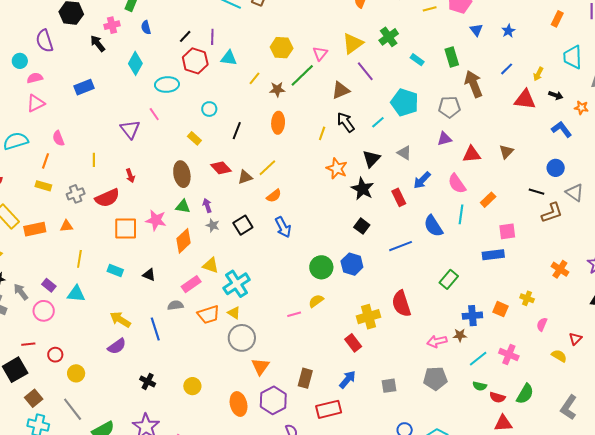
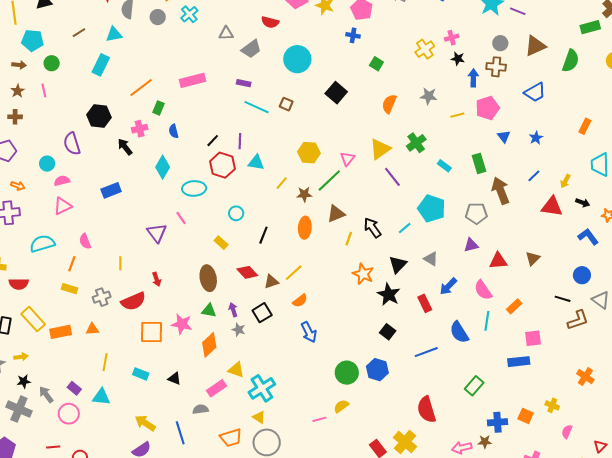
brown triangle: (341, 90) -> (336, 214), moved
black square: (243, 225) -> (262, 313), moved
orange trapezoid: (208, 315) -> (231, 438), moved
yellow cross: (368, 317) -> (405, 442), moved, turned -35

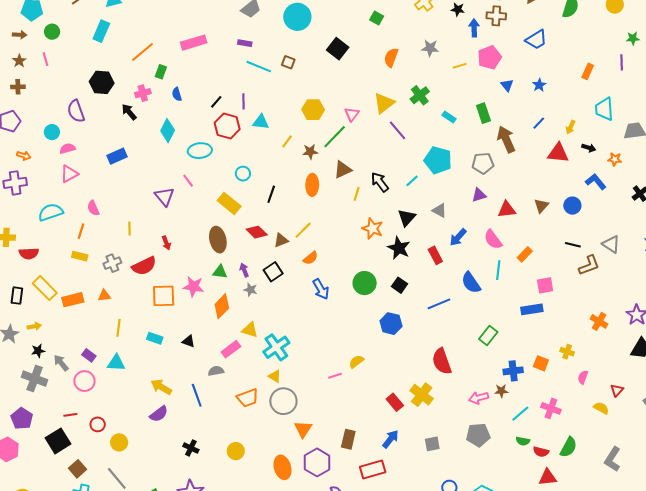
yellow rectangle: (221, 243) -> (229, 203), size x1.6
blue circle: (582, 275) -> (572, 206), moved
green circle: (347, 373) -> (365, 283), moved

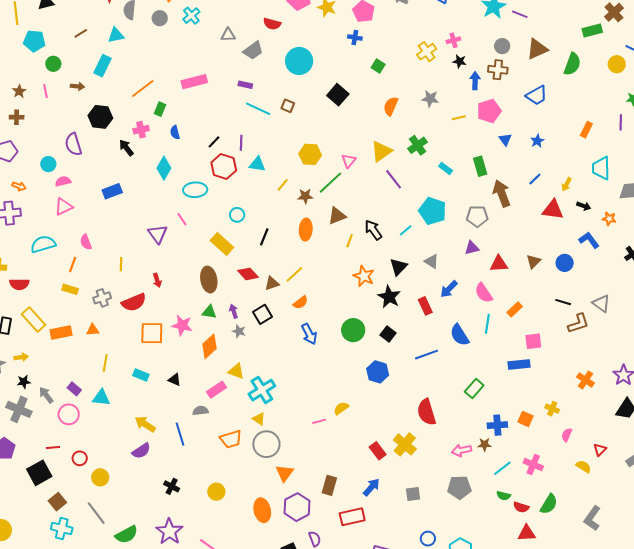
brown arrow: (20, 35) -> (77, 86), moved

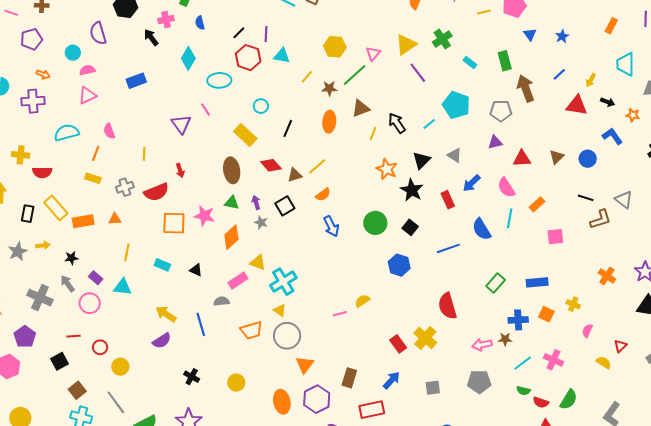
blue rectangle: (519, 365) -> (537, 282), moved
black star: (24, 382) -> (71, 258), moved
black square: (39, 473) -> (59, 361), size x0.7

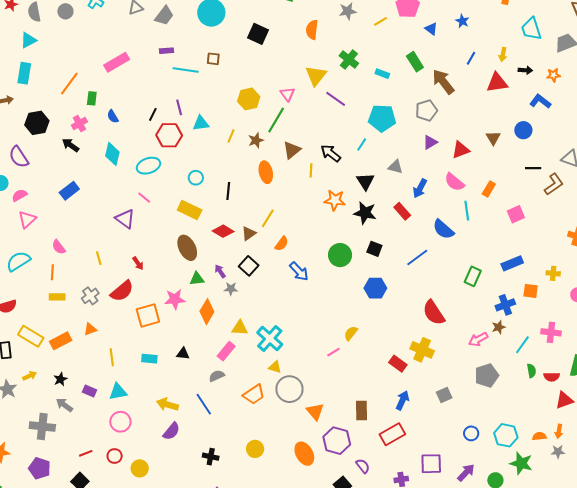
pink circle: (90, 303) -> (120, 422), moved
green semicircle: (523, 391) -> (531, 371), turned -96

